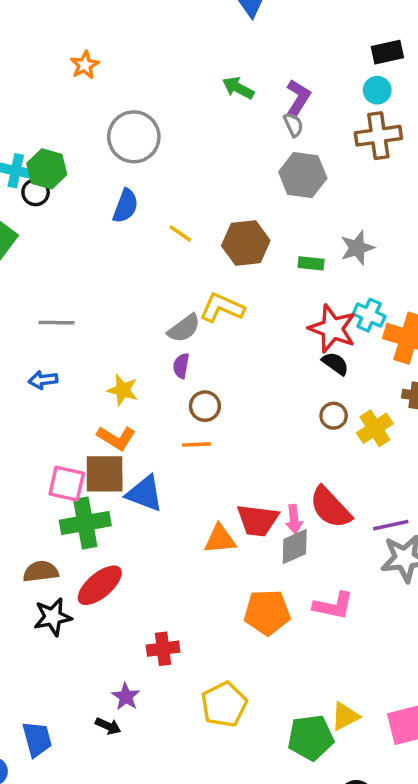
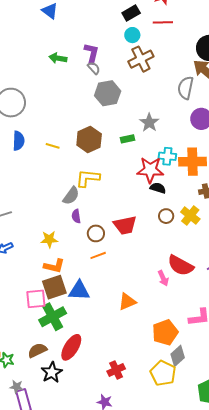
red trapezoid: (258, 520) -> (125, 225), moved
gray diamond: (295, 547) -> (178, 356), moved
yellow pentagon: (224, 704) -> (163, 373), moved

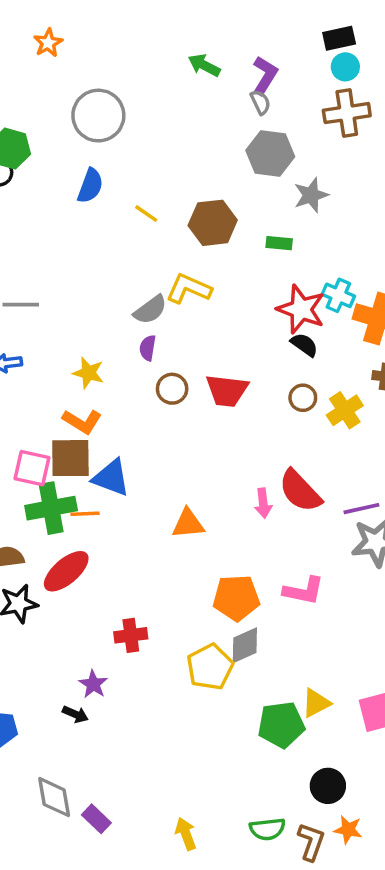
black rectangle: (131, 13) -> (339, 38), moved
gray star: (149, 123) -> (311, 195), moved
orange line: (98, 255) -> (85, 514), moved

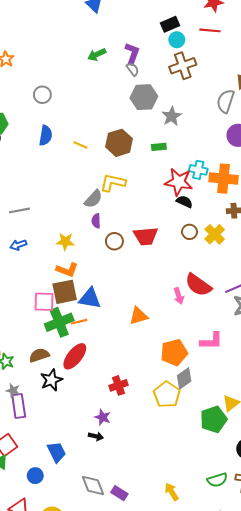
green arrow: (204, 65) -> (97, 55), turned -42
gray circle: (98, 116) -> (42, 95), size x0.6

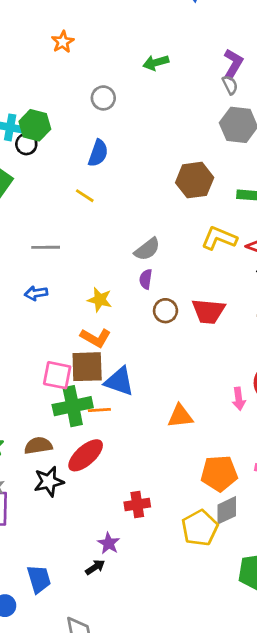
green arrow: (97, 55) -> (156, 63), moved
yellow line: (80, 145) -> (85, 196), moved
yellow L-shape: (113, 183) -> (219, 238), moved
black arrow: (96, 436) -> (95, 567), turned -56

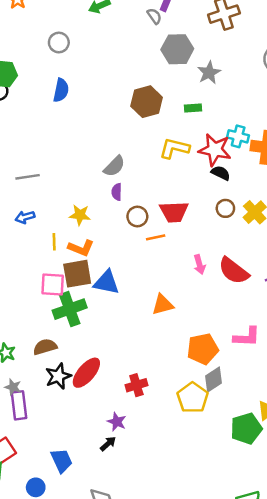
gray semicircle: (230, 85) -> (154, 16), moved
yellow line: (85, 196) -> (54, 242), moved, turned 63
pink arrow: (239, 399) -> (199, 265), moved
orange line: (99, 410) -> (156, 237), moved
red ellipse: (86, 455) -> (86, 373), moved

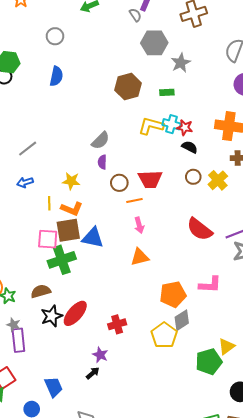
cyan cross: (238, 136) -> (172, 124), moved
red star: (215, 150) -> (185, 127), size x0.6
gray line: (28, 177) -> (28, 149), turned -30
pink arrow: (199, 265) -> (139, 225), moved

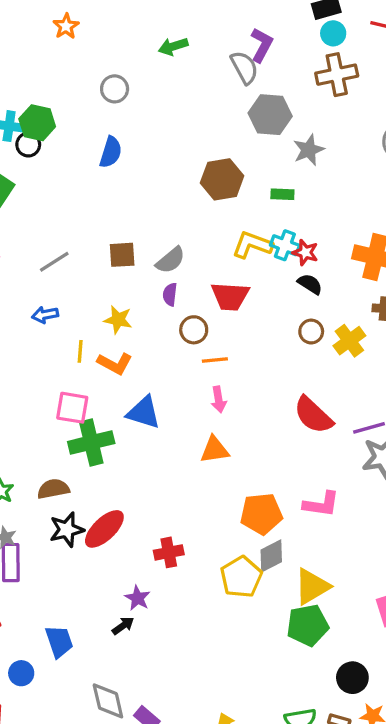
gray semicircle: (135, 15) -> (244, 68), size x1.5
red trapezoid: (150, 179) -> (230, 296), moved
brown square: (68, 230) -> (122, 255), moved, size x0.7
yellow triangle: (226, 347) -> (312, 587), moved, size x1.4

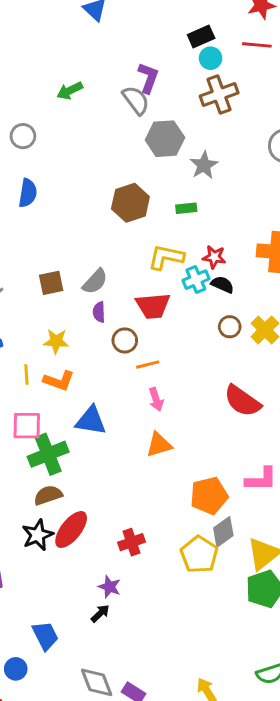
cyan cross: (285, 245) -> (196, 280), moved, turned -35
brown semicircle: (53, 489) -> (48, 495), moved

